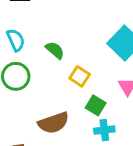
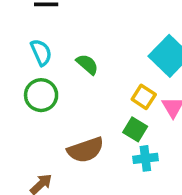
yellow square: (80, 76) -> (144, 97), moved

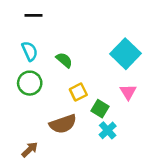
yellow square: (144, 97) -> (78, 92), moved, turned 30
cyan cross: (145, 158) -> (108, 130), turned -36

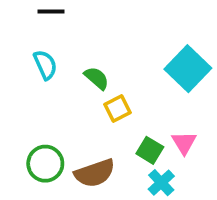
green circle: (30, 83) -> (45, 164), moved
yellow square: (78, 92) -> (118, 108), moved
pink triangle: (128, 92) -> (184, 143), moved

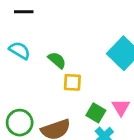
cyan semicircle: (45, 65) -> (20, 50), turned -35
yellow square: (118, 108) -> (72, 82), turned 30

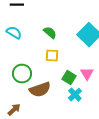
green semicircle: (57, 60) -> (50, 33), moved
green circle: (20, 123) -> (22, 74), moved

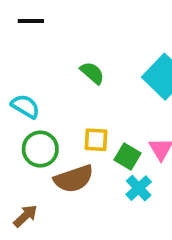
cyan semicircle: (14, 33) -> (25, 106), moved
yellow square: (52, 56) -> (96, 140), moved

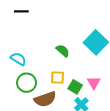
green semicircle: (92, 73) -> (63, 51), moved

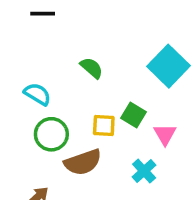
green semicircle: (63, 51) -> (92, 68), moved
green square: (75, 87) -> (134, 115), moved

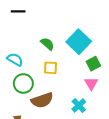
cyan square: (169, 66) -> (79, 42), moved
green square: (134, 115) -> (93, 64), moved, turned 32
yellow square: (104, 126) -> (51, 68), moved

